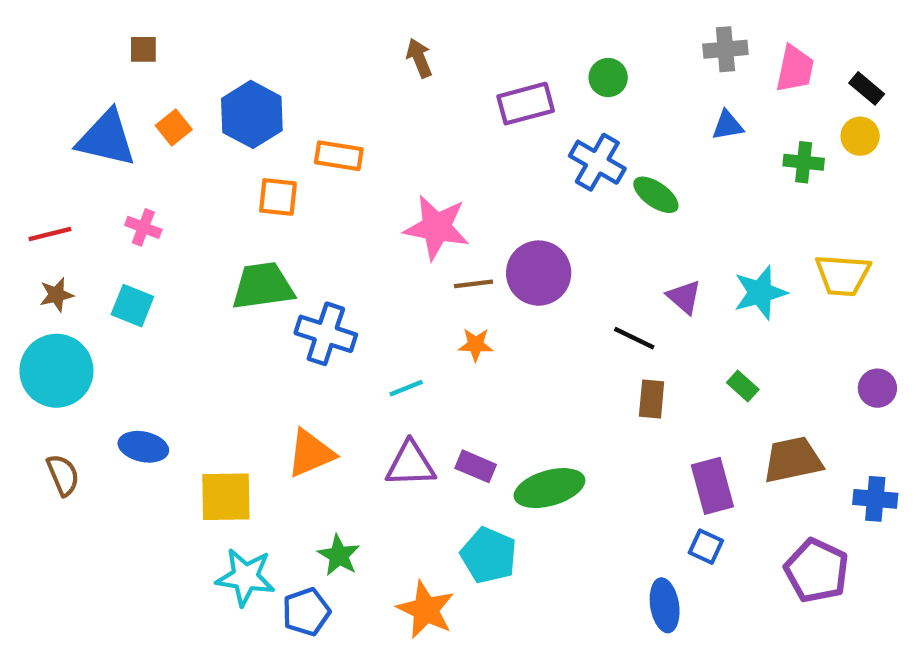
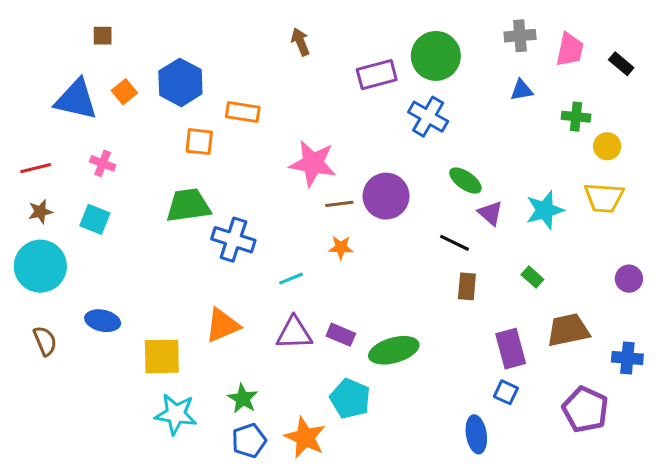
green circle: (608, 78) -> (436, 56), size x1.8
yellow circle: (860, 136) -> (607, 146), moved
green ellipse: (656, 195) -> (465, 181), moved
blue pentagon: (306, 612) -> (249, 441), moved

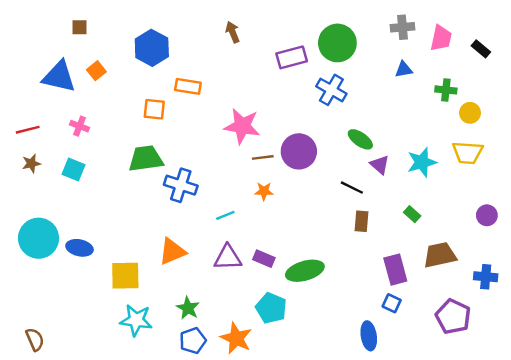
blue hexagon: (180, 82) -> (152, 48), moved
cyan circle: (40, 266) -> (39, 238), moved
brown semicircle: (45, 341) -> (35, 339), moved

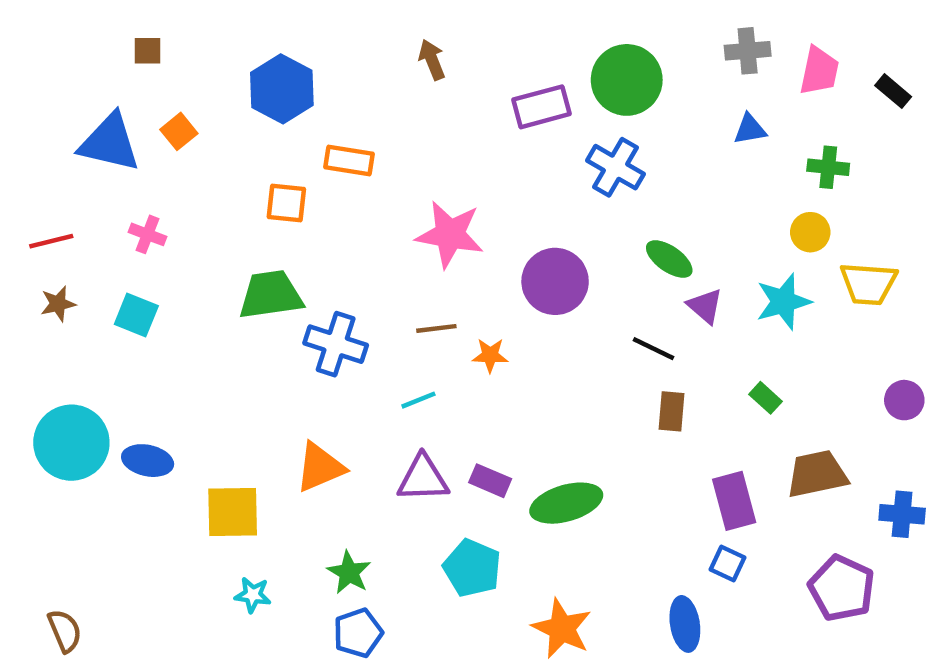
yellow circle: (470, 113) -> (810, 232), moved
brown line: (263, 157) -> (436, 328), moved
cyan pentagon: (271, 308) -> (472, 568), moved
cyan star: (136, 320) -> (253, 595), size x0.6
orange star: (236, 338) -> (562, 628), moved

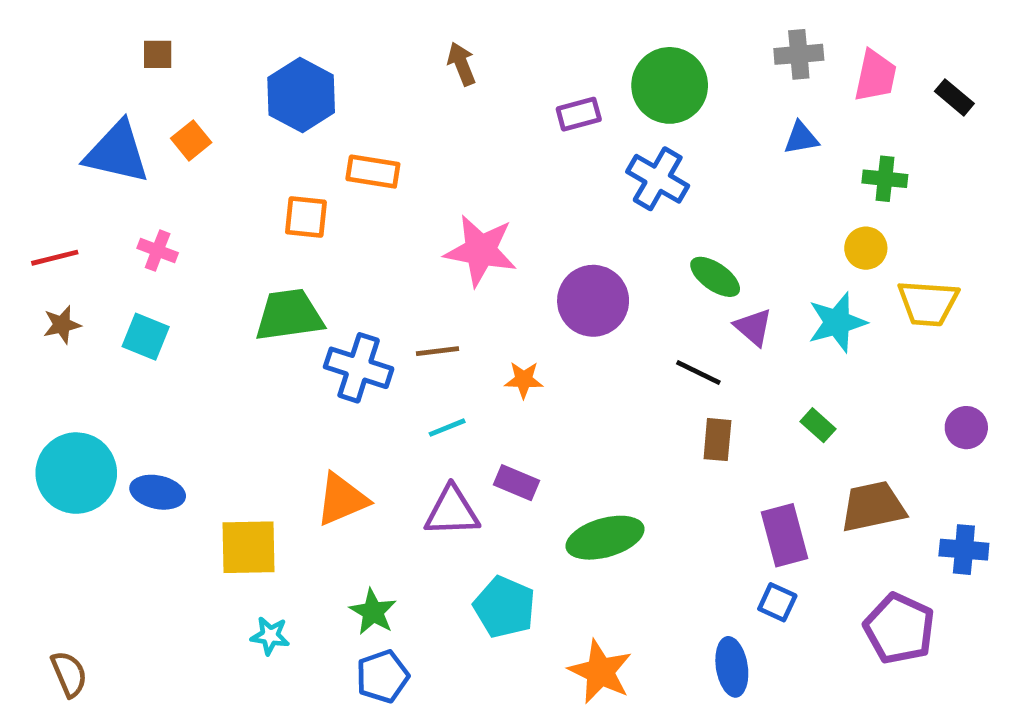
purple rectangle: (542, 107) -> (579, 114), size x0.7
brown line: (436, 328) -> (438, 351), moved
purple rectangle: (490, 481) -> (516, 483), moved

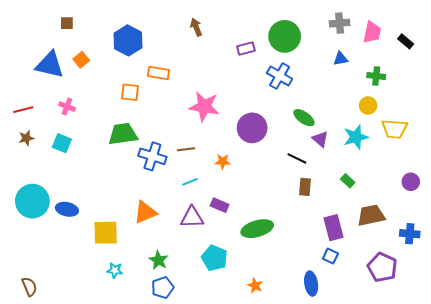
orange star: (600, 672) -> (255, 286), size x0.6

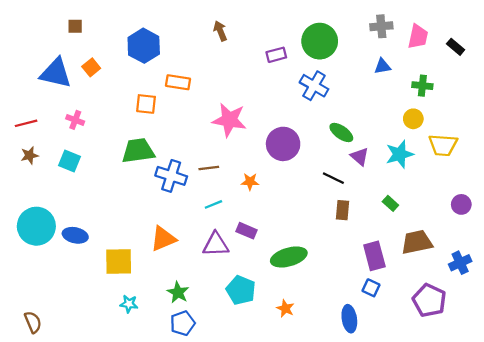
blue cross: (410, 234) -> (460, 263), turned -30
orange star: (255, 286) -> (285, 308), moved

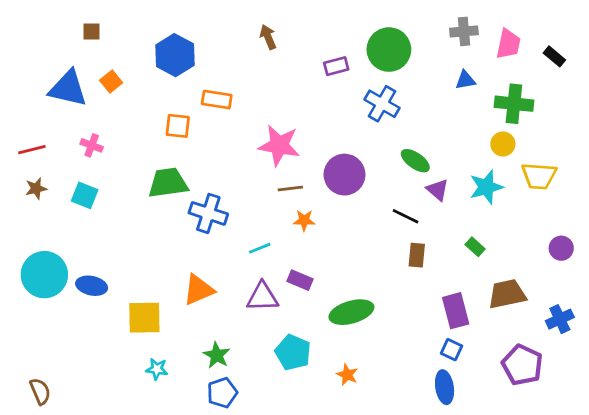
green cross: (422, 86) -> (514, 104), size x1.5
brown line: (209, 168) -> (290, 188), moved
blue ellipse: (349, 319) -> (445, 387), moved

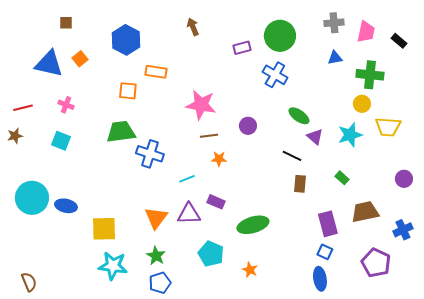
purple circle: (344, 175) -> (248, 126), size x0.6
brown star: (36, 188) -> (15, 136), moved
orange triangle: (199, 290) -> (156, 218), moved, turned -30
cyan star: (157, 369) -> (113, 266), size x1.8

